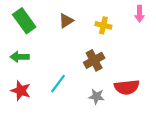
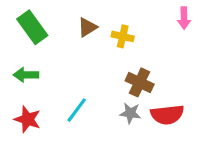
yellow cross: (103, 25) -> (123, 36), moved
brown cross: (94, 60) -> (140, 82), moved, turned -36
gray star: (96, 96) -> (130, 113), moved

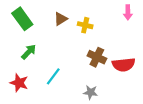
green arrow: (26, 75) -> (29, 52), moved, turned 133
gray star: (130, 113) -> (91, 92), moved
red semicircle: (167, 115) -> (124, 65), moved

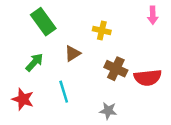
green rectangle: (22, 19) -> (43, 22), moved
brown triangle: (61, 19) -> (73, 53), moved
cyan line: (53, 76) -> (64, 92), turned -54

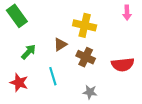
green rectangle: (43, 22) -> (17, 16), moved
yellow cross: (102, 31) -> (85, 25), size x1.5
brown cross: (116, 69) -> (86, 57), moved

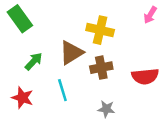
pink arrow: (127, 13) -> (150, 15), turned 32
brown triangle: (60, 44) -> (71, 53), size x1.5
brown cross: (86, 57) -> (101, 68), turned -36

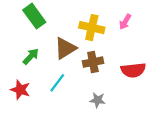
pink arrow: (150, 15) -> (125, 22), moved
green rectangle: (20, 19) -> (34, 16), moved
cyan line: (62, 90) -> (57, 83), turned 54

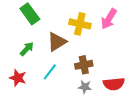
pink arrow: (125, 22) -> (109, 19), size x1.5
brown cross: (93, 62) -> (84, 65), moved
red semicircle: (133, 70) -> (114, 84), moved

